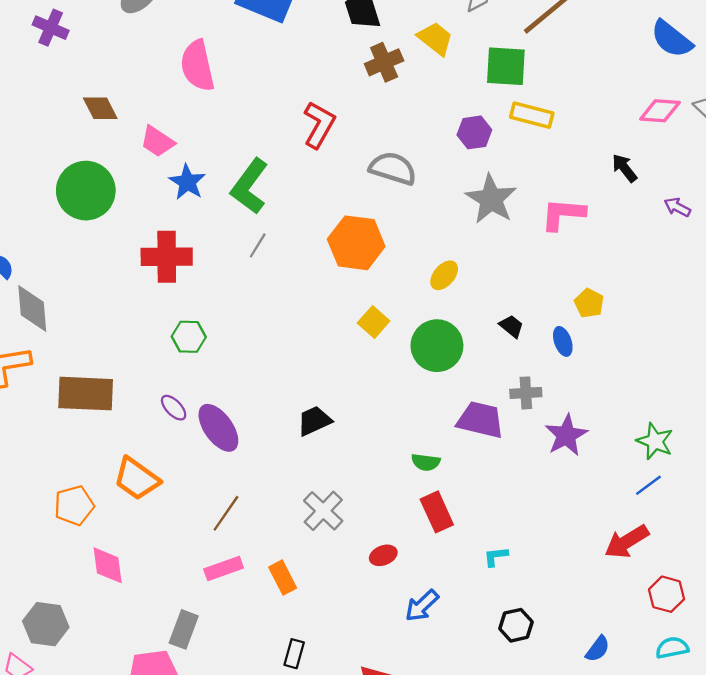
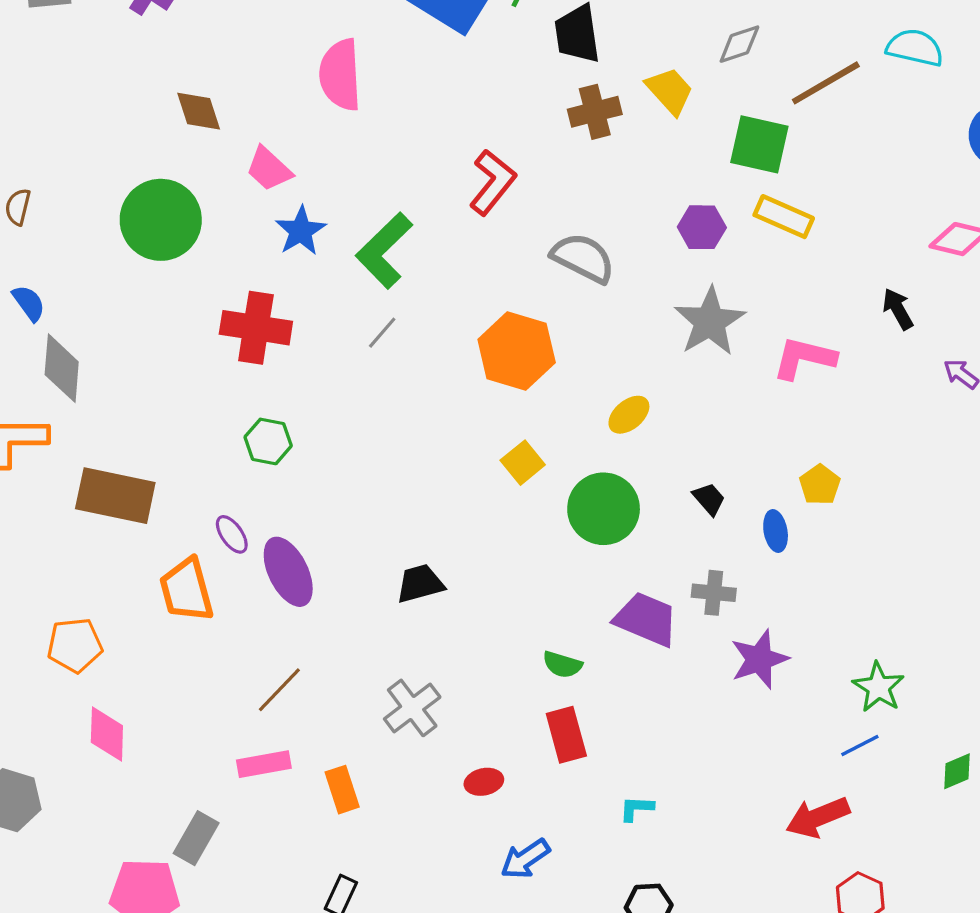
orange trapezoid: (137, 479) -> (187, 590), moved, turned 30

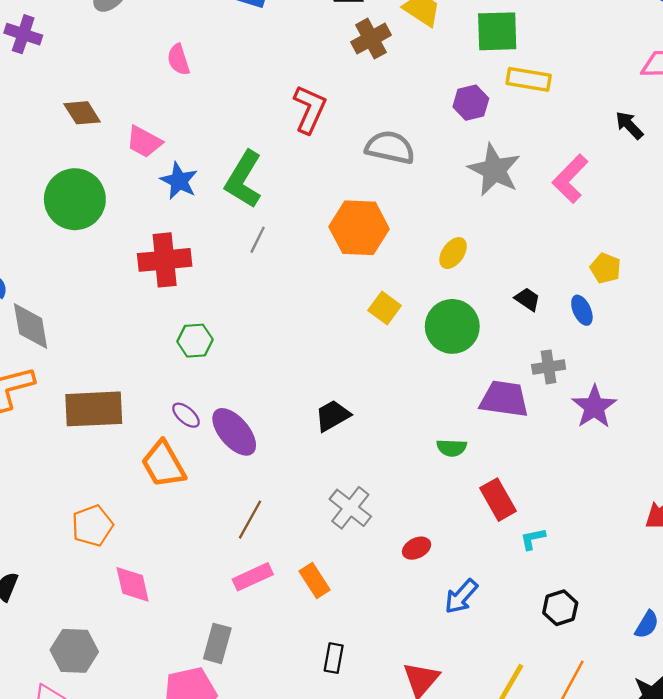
pink semicircle: (340, 75) -> (178, 60), size x0.6
pink L-shape: (804, 358) -> (570, 179), turned -45
red rectangle: (566, 735) -> (498, 500), moved

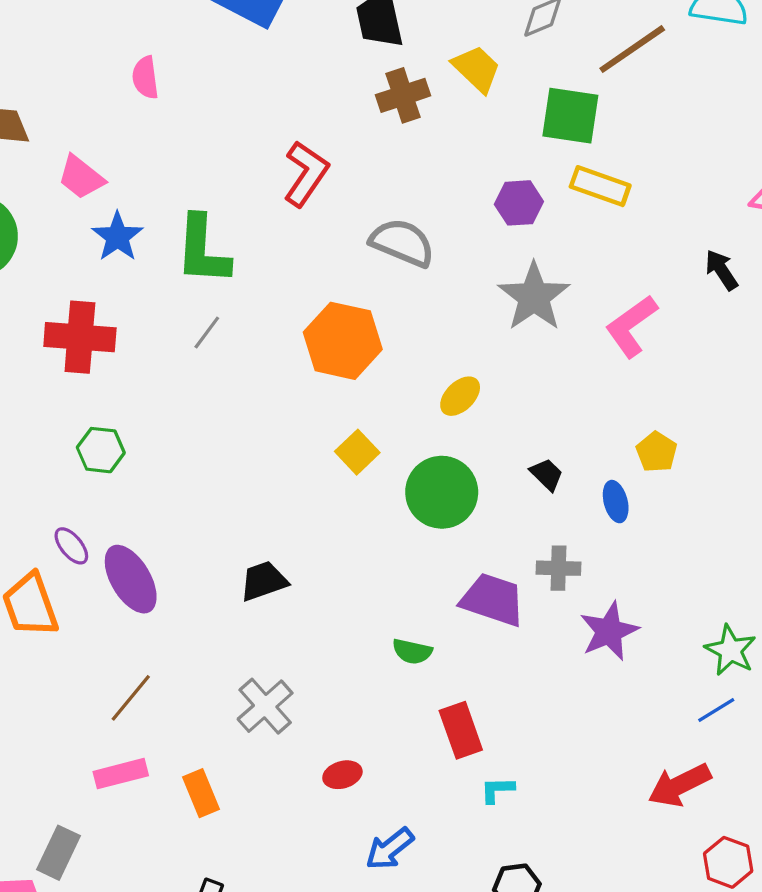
green L-shape: (244, 179) -> (203, 250), turned -38

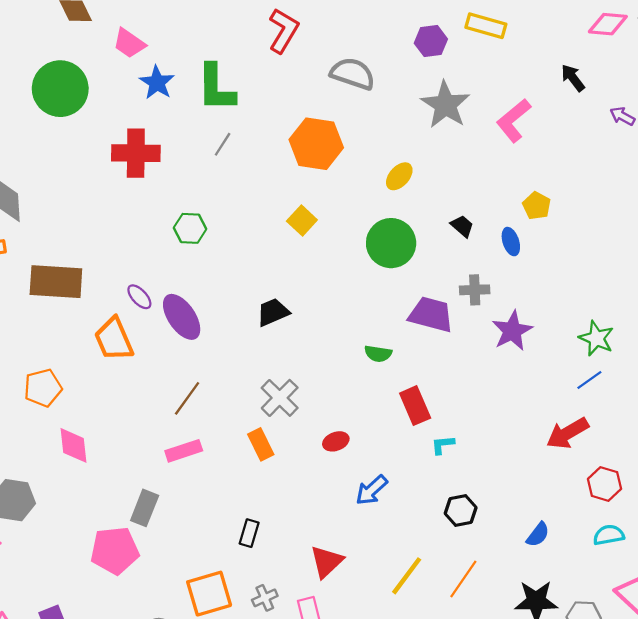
green hexagon: (101, 450) -> (190, 228), moved
yellow square: (357, 452) -> (302, 221), moved
orange rectangle: (201, 793) -> (261, 444), moved

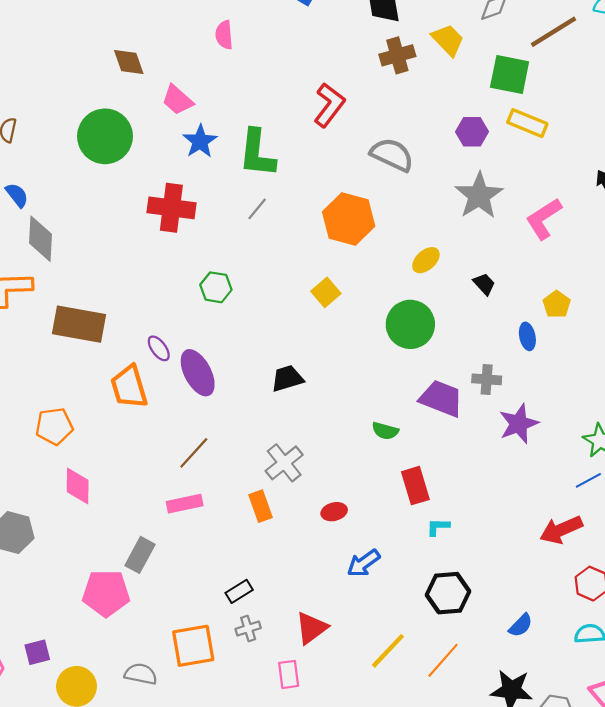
black trapezoid: (462, 226) -> (484, 284), moved
black hexagon: (461, 510) -> (448, 593), size x1.4
black rectangle: (249, 533) -> (239, 591), turned 35
gray cross: (265, 598) -> (248, 628), moved

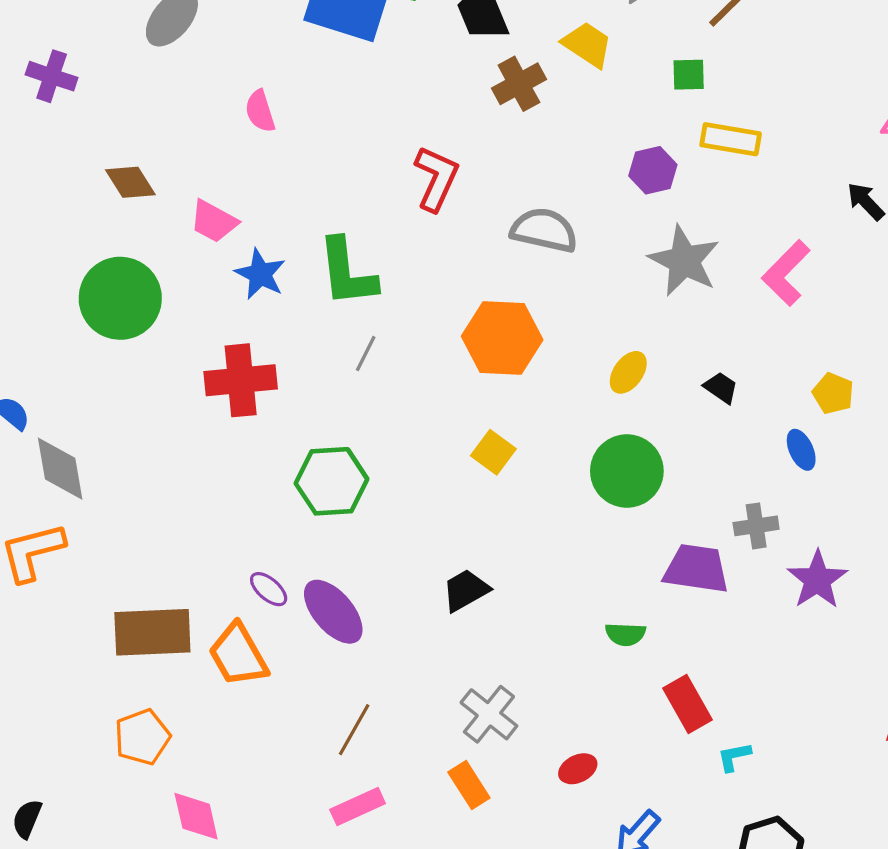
green square: (510, 75) -> (689, 75), size x0.6
green hexagon: (216, 287) -> (332, 481), size x1.5
brown rectangle: (79, 324) -> (152, 632), moved

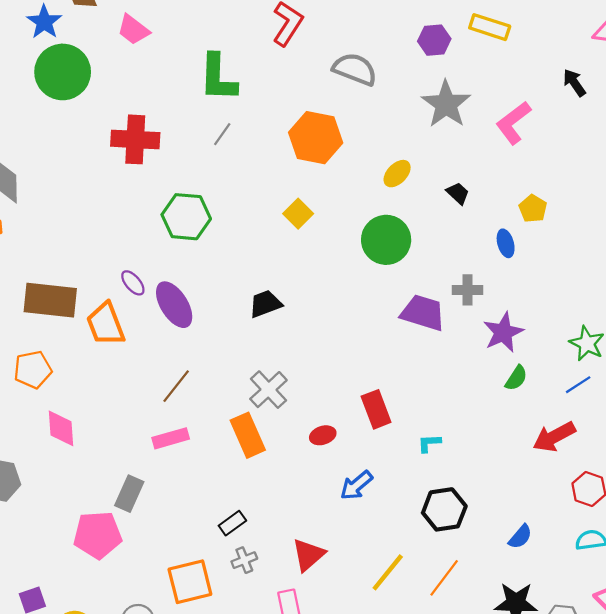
blue star: (260, 274) -> (44, 22), moved
green semicircle: (625, 634) -> (516, 378), moved, turned -68
red rectangle: (687, 704) -> (376, 409), moved
orange rectangle: (469, 785) -> (248, 435), size x1.4

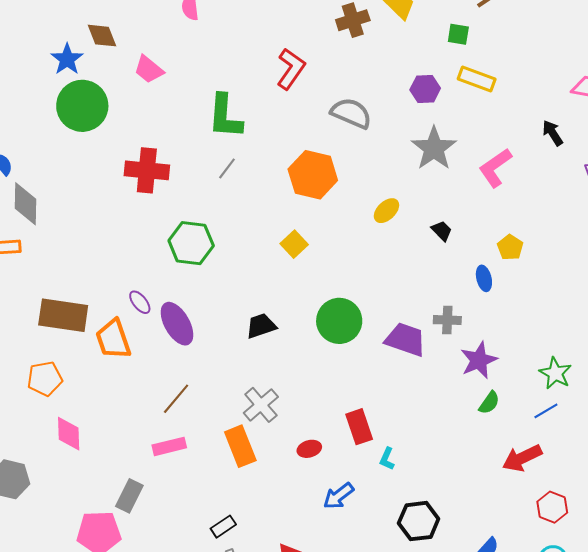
green circle: (386, 240) -> (339, 321), moved
cyan L-shape: (429, 443) -> (387, 459), moved, turned -65

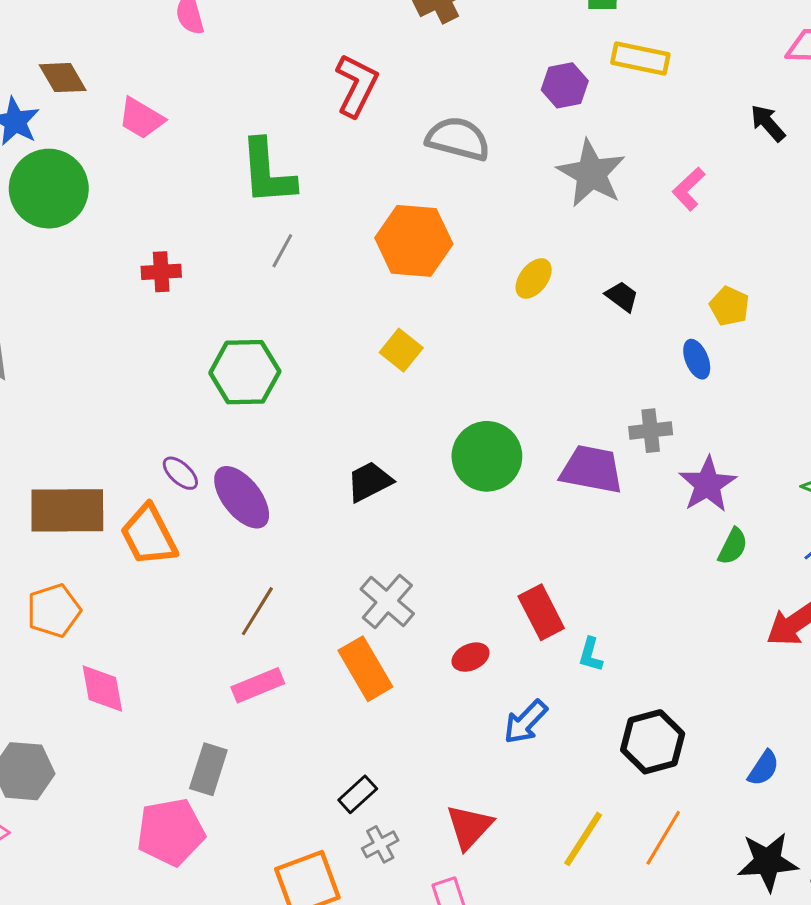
pink L-shape: (495, 168) -> (689, 189), size x0.7
red cross: (147, 170) -> (161, 272), size x0.6

